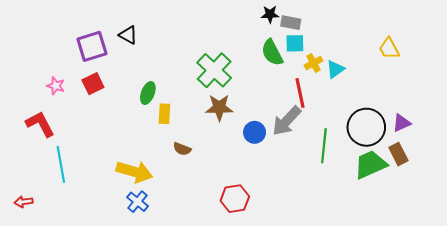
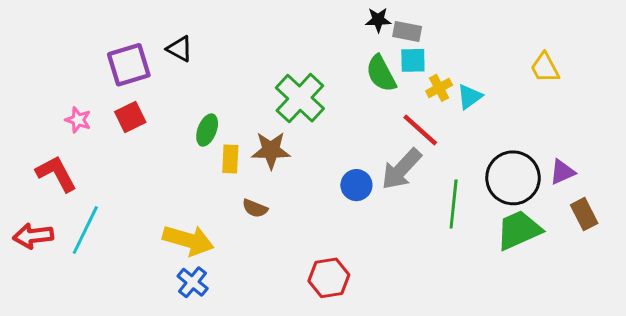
red line: (300, 93) -> (420, 130), turned -36
brown star: (219, 108) -> (271, 150), moved
brown rectangle: (398, 154) -> (584, 214), moved
cyan line: (61, 164) -> (85, 230), turned 36
red arrow: (24, 202) -> (33, 236), moved, size x1.5

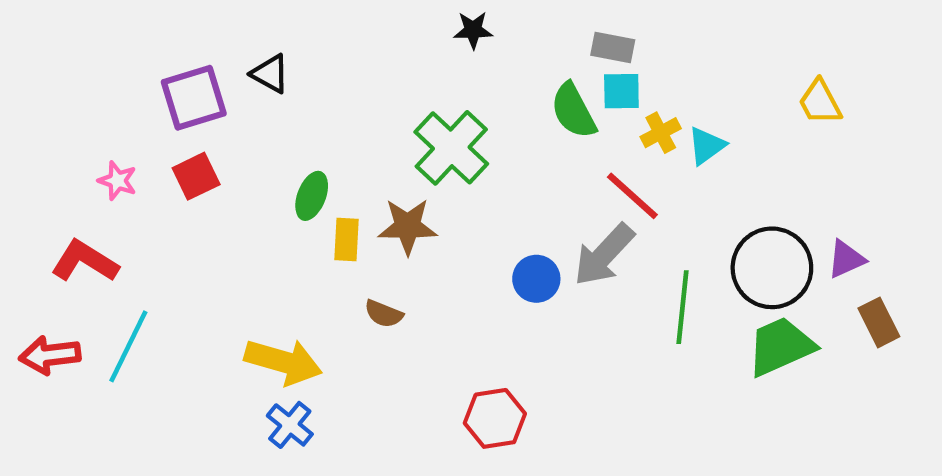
black star: (378, 20) -> (473, 30), moved
red L-shape: (56, 173) -> (85, 261), turned -30

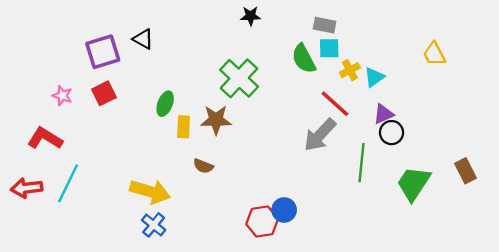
purple triangle: (846, 259) -> (383, 114), moved
black circle: (772, 268) -> (392, 133), moved, size x0.6
blue circle: (536, 279) -> (284, 210), moved
green trapezoid: (781, 346) -> (413, 183), turned -33

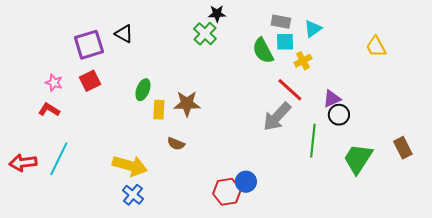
cyan triangle: (374, 77) -> (313, 29), moved
green cross: (239, 78) -> (205, 34), moved, size x0.7
red L-shape: (45, 138) -> (49, 110), moved, size x0.7

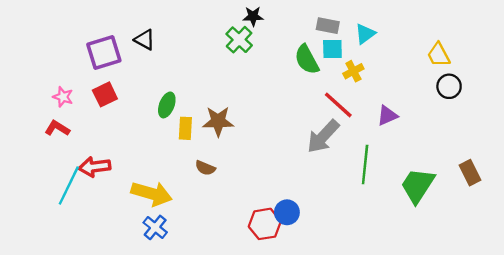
black circle: (339, 115) -> (449, 86), moved
red arrow: (23, 163) -> (94, 167), moved

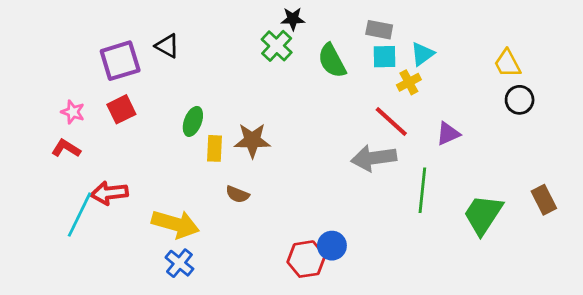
cyan triangle: (365, 34) -> (422, 54), moved
green semicircle: (307, 59) -> (332, 61), moved
gray arrow: (323, 136) -> (374, 158), turned 39

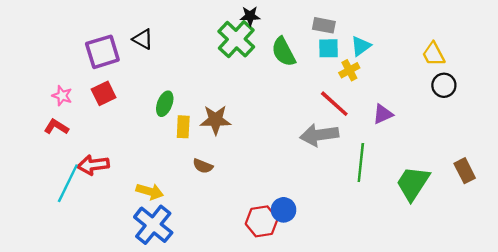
green cross: (277, 46) -> (236, 39), size x1.4
yellow arrow: (175, 224) -> (150, 191), size x0.7
blue cross: (179, 263) -> (153, 225), size x1.6

